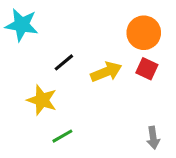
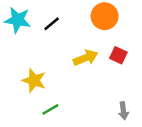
orange circle: (144, 33) -> (105, 16), moved
black line: (64, 62) -> (52, 24), moved

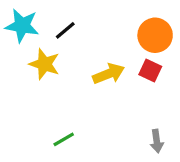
orange circle: (105, 16) -> (155, 35), moved
yellow star: (34, 80) -> (44, 64), moved

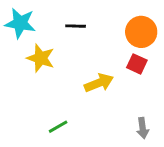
black line: (65, 30) -> (76, 26), moved, turned 42
yellow arrow: (109, 74) -> (99, 83), moved

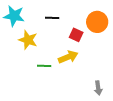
red square: (137, 64) -> (76, 35), moved
green line: (58, 127) -> (44, 66), moved, turned 32

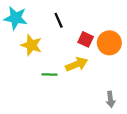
black line: (52, 18) -> (59, 20), turned 64
orange circle: (97, 22) -> (109, 43), moved

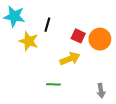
black line: (59, 20) -> (47, 25), moved, turned 40
green line: (49, 74) -> (53, 84), moved

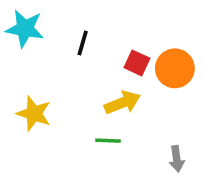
yellow star: (29, 41) -> (34, 114), moved
green line: (53, 84) -> (108, 141), moved

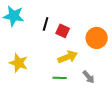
red square: (137, 63) -> (63, 31), moved
gray arrow: (177, 159) -> (89, 77), moved, turned -32

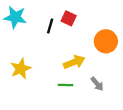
red square: (63, 31) -> (69, 18), moved
yellow star: (19, 63) -> (21, 69), turned 30

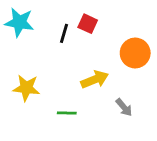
yellow star: (21, 69) -> (26, 88), turned 30
green line: (65, 85) -> (67, 113), moved

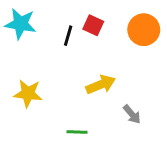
orange circle: (135, 53) -> (144, 30), moved
green line: (67, 113) -> (77, 132), moved

